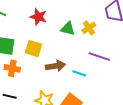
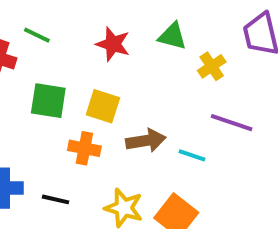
green triangle: (68, 29) -> (172, 36), moved
orange cross: (12, 68) -> (84, 148), moved

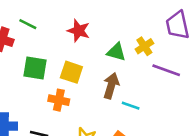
green triangle: (172, 36) -> (116, 52), moved
purple line: (232, 123) -> (166, 70), moved
brown arrow: (146, 141) -> (111, 86), moved, turned -65

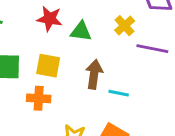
green triangle: (116, 52) -> (81, 31), moved

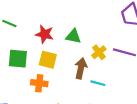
red star: (50, 19) -> (45, 34), moved
yellow cross: (125, 26) -> (99, 52), moved

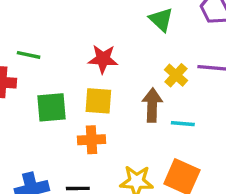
red star: (45, 34) -> (103, 59), moved
green triangle: (73, 36) -> (161, 20), moved, turned 42

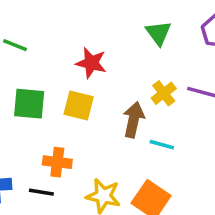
orange cross: (91, 140) -> (57, 162), moved

